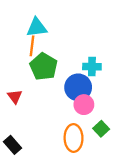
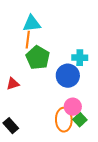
red triangle: (15, 97) -> (13, 84), turned 48
pink circle: (84, 105) -> (73, 107), moved
green square: (101, 129) -> (80, 120), moved

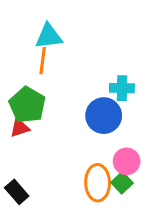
green pentagon: (38, 58) -> (27, 105), moved
pink circle: (73, 107) -> (127, 161), moved

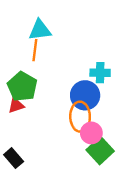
pink circle: (127, 161) -> (91, 133), moved
orange ellipse: (98, 183) -> (80, 117), moved
green square: (122, 183) -> (100, 151), size x1.5

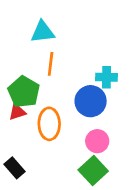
orange line: (35, 50) -> (51, 64), moved
orange ellipse: (80, 117) -> (49, 124), moved
green square: (100, 151) -> (93, 170), moved

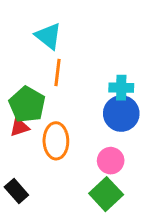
cyan triangle: (43, 32) -> (48, 36), turned 45
blue circle: (91, 101) -> (121, 114), moved

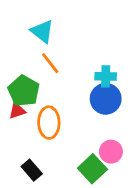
orange line: (57, 72) -> (50, 63), turned -45
pink circle: (111, 161) -> (111, 152), moved
black rectangle: (16, 191) -> (32, 170), moved

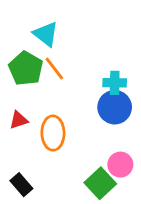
green pentagon: (24, 91) -> (26, 68), moved
black rectangle: (32, 170) -> (21, 185), moved

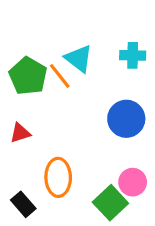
cyan triangle: (46, 34) -> (79, 59), moved
cyan cross: (115, 83) -> (133, 55), moved
orange ellipse: (53, 133) -> (58, 177), moved

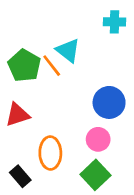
cyan cross: (133, 55) -> (115, 22), moved
red triangle: (20, 133) -> (18, 115), size x1.4
pink circle: (133, 182) -> (98, 139), moved

